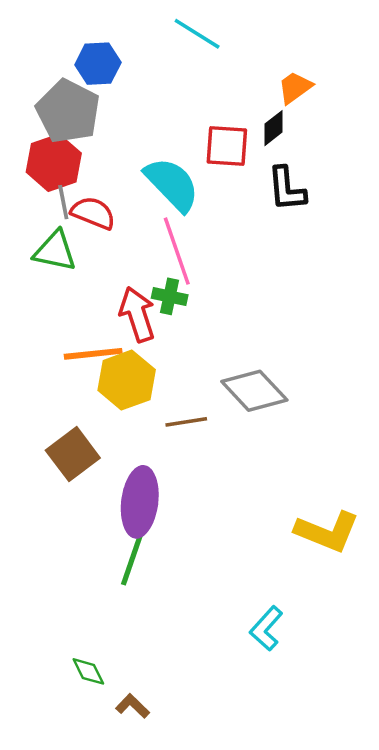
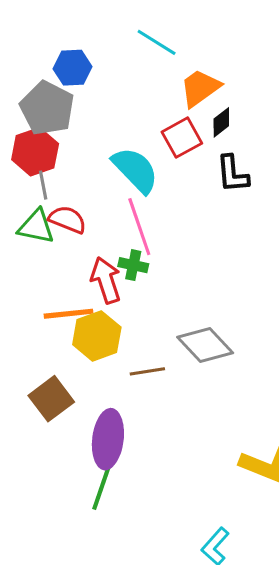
orange trapezoid: (295, 87) -> (200, 88), moved, size x1.4
red square: (227, 146) -> (182, 138), turned -33
red semicircle: (93, 213) -> (67, 220), moved

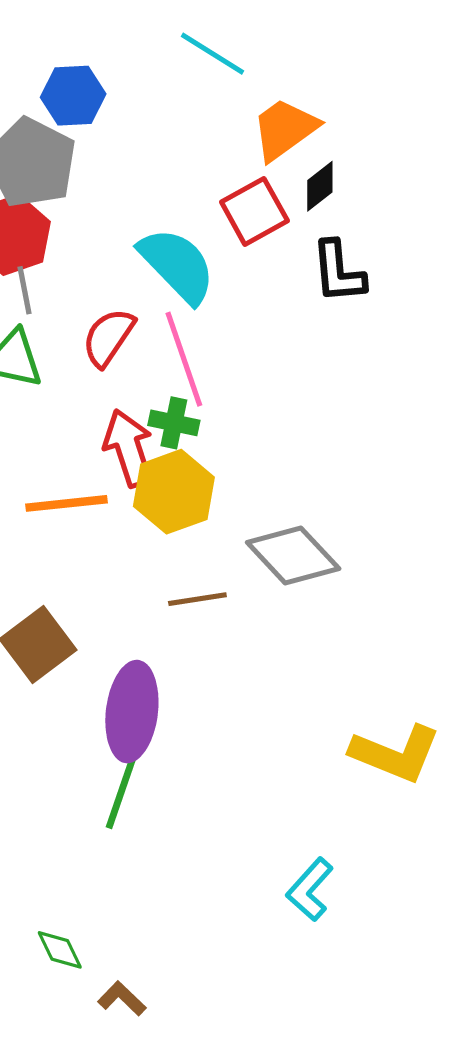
red semicircle: (67, 220) -> (108, 337), moved, turned -78
yellow hexagon: (97, 336) -> (174, 492), moved

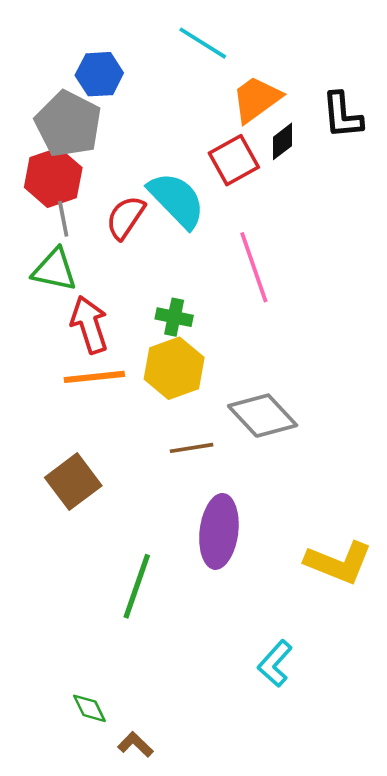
black L-shape: (338, 272) -> (342, 115), moved
red semicircle: (108, 337) -> (125, 217), moved
pink line: (184, 359) -> (254, 267), moved
red arrow: (129, 448) -> (89, 325), moved
purple ellipse: (132, 712) -> (219, 531), moved

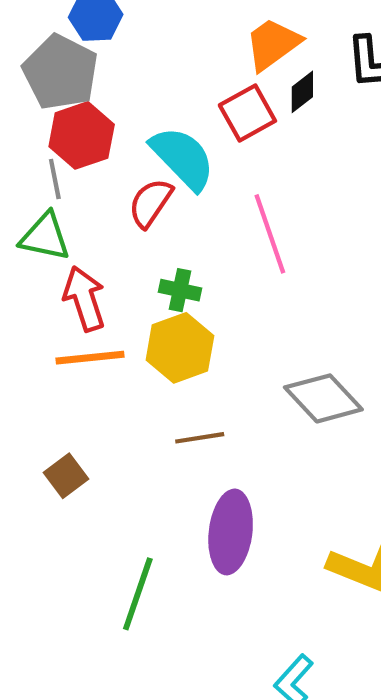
red hexagon: (53, 178) -> (82, 135), moved
red semicircle: (125, 217) -> (150, 203), moved
gray diamond: (263, 416) -> (323, 398), moved
brown square: (73, 482) -> (66, 476), size x0.7

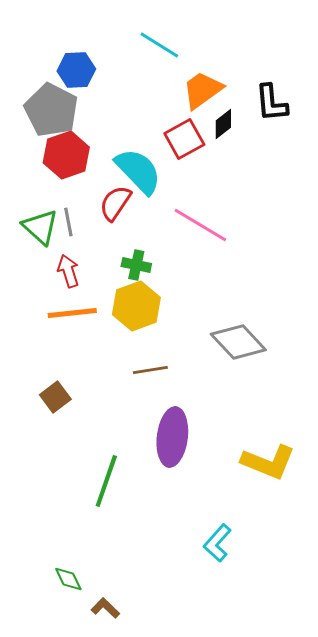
gray line: (55, 179) -> (68, 222), moved
pink line: (270, 234) -> (200, 225), turned -40
green triangle: (45, 237) -> (40, 227), turned 30
red arrow: (84, 299) -> (68, 271), size x0.7

